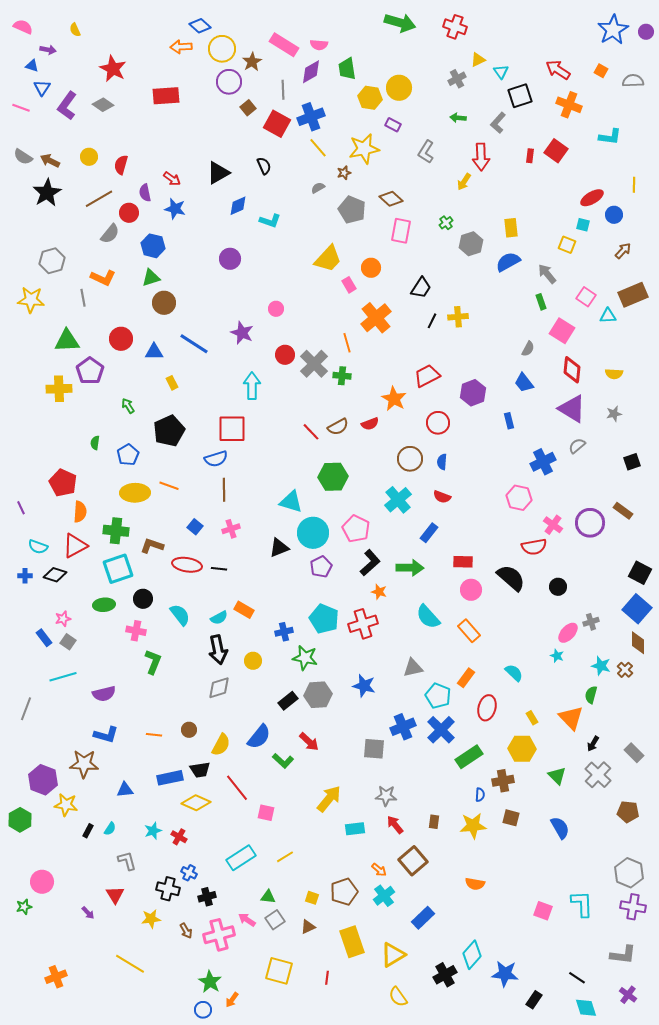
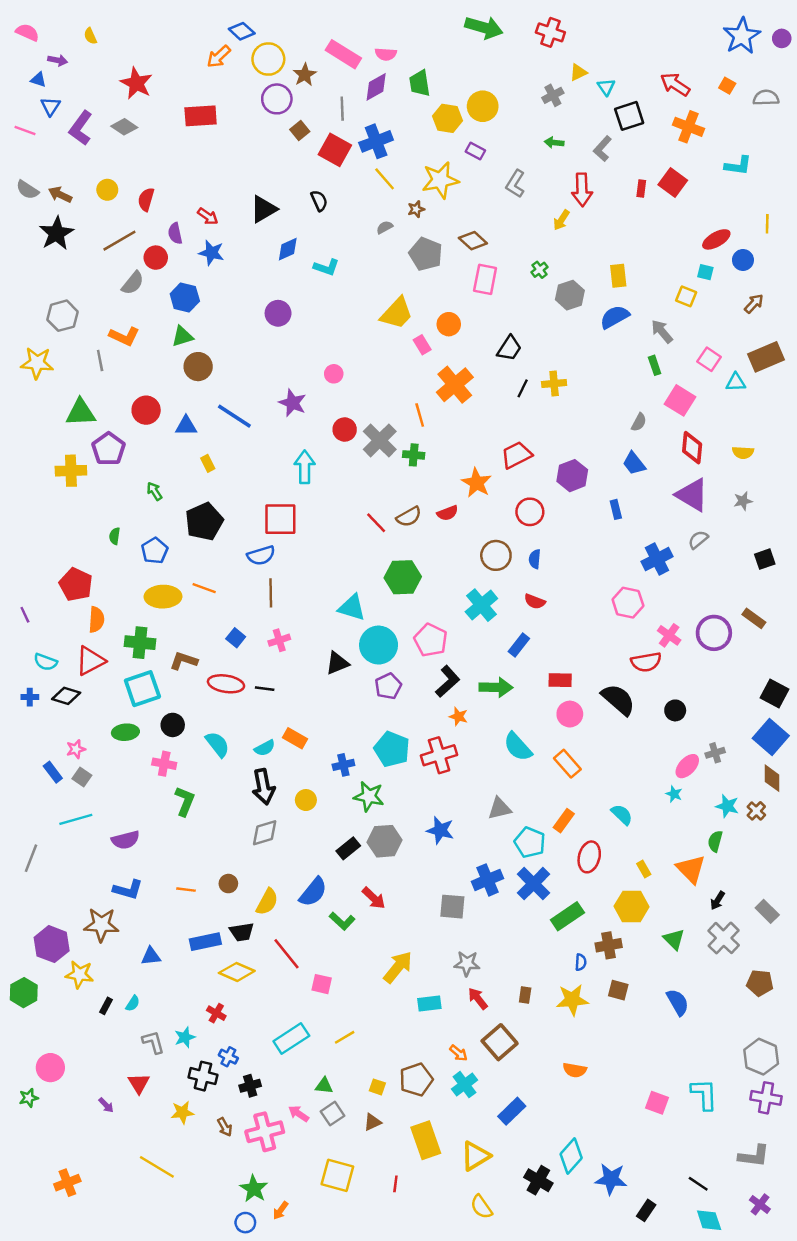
orange arrow: (181, 47) -> (219, 57), turned -40
cyan star: (153, 831) -> (185, 1037), moved
black cross: (445, 975) -> (538, 1180), turned -30

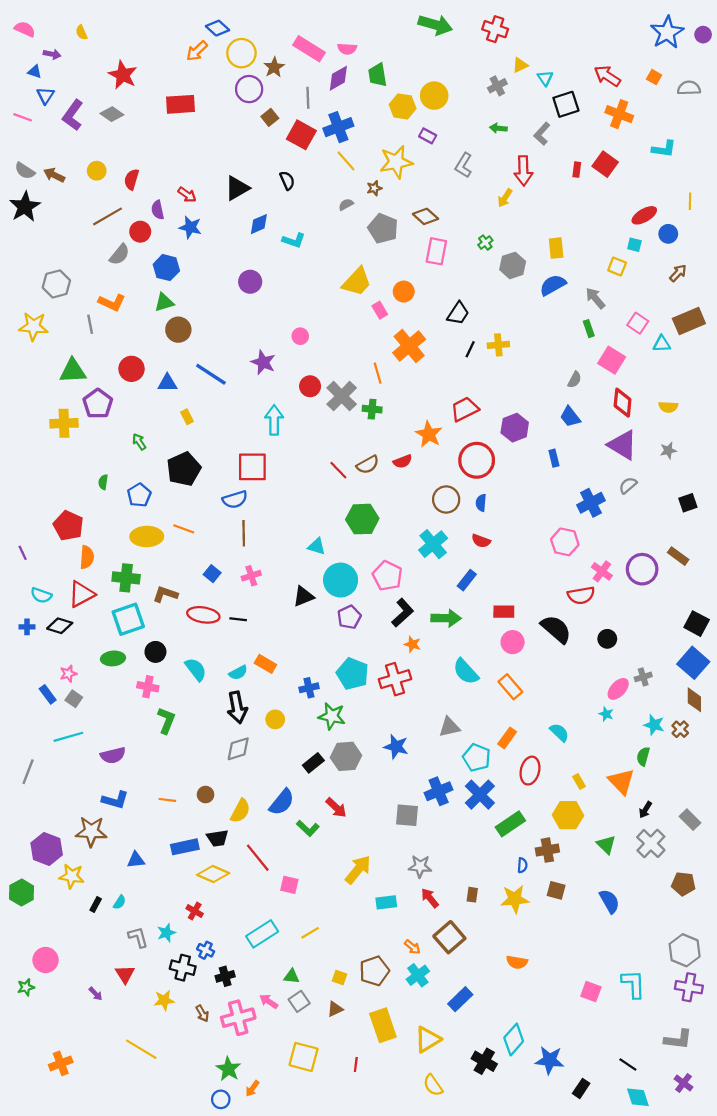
black star: (56, 233) -> (25, 207), moved
red circle: (530, 512) -> (477, 460), size x1.4
cyan triangle: (352, 607) -> (317, 546), size x0.7

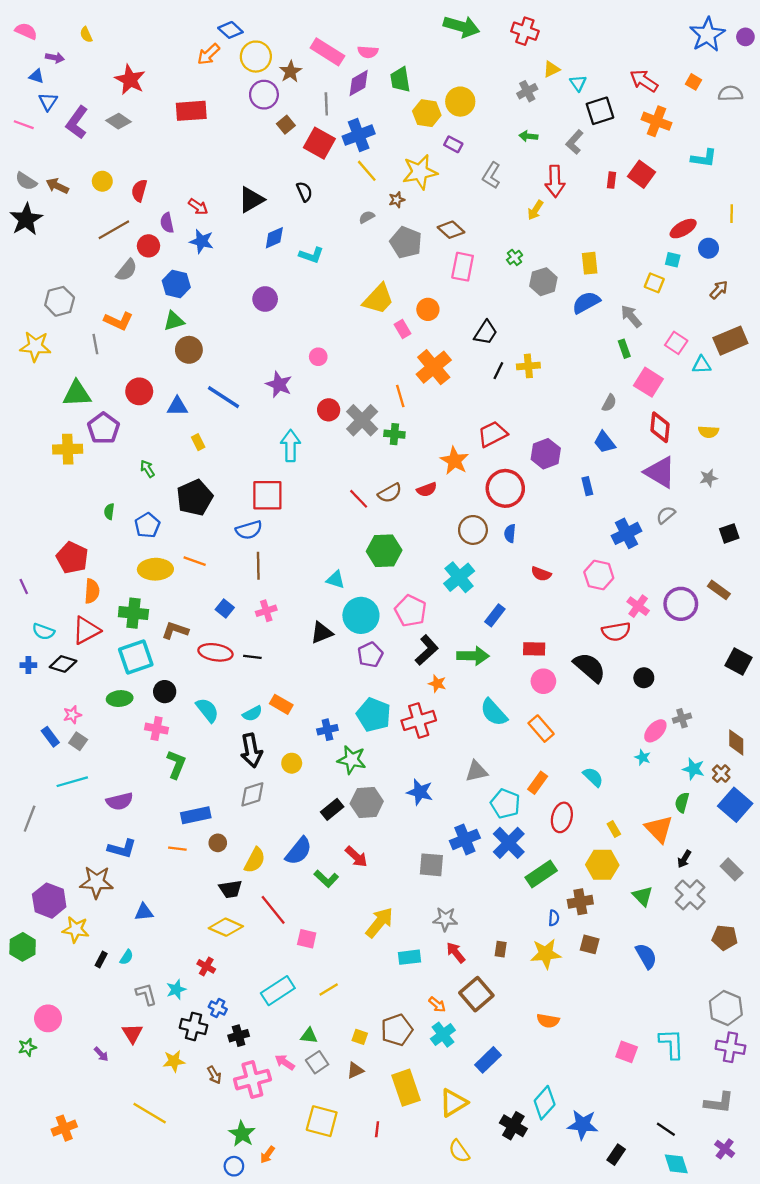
red semicircle: (481, 541) -> (541, 574), moved
blue square: (693, 663) -> (735, 805), moved
blue rectangle: (185, 847) -> (196, 815), moved

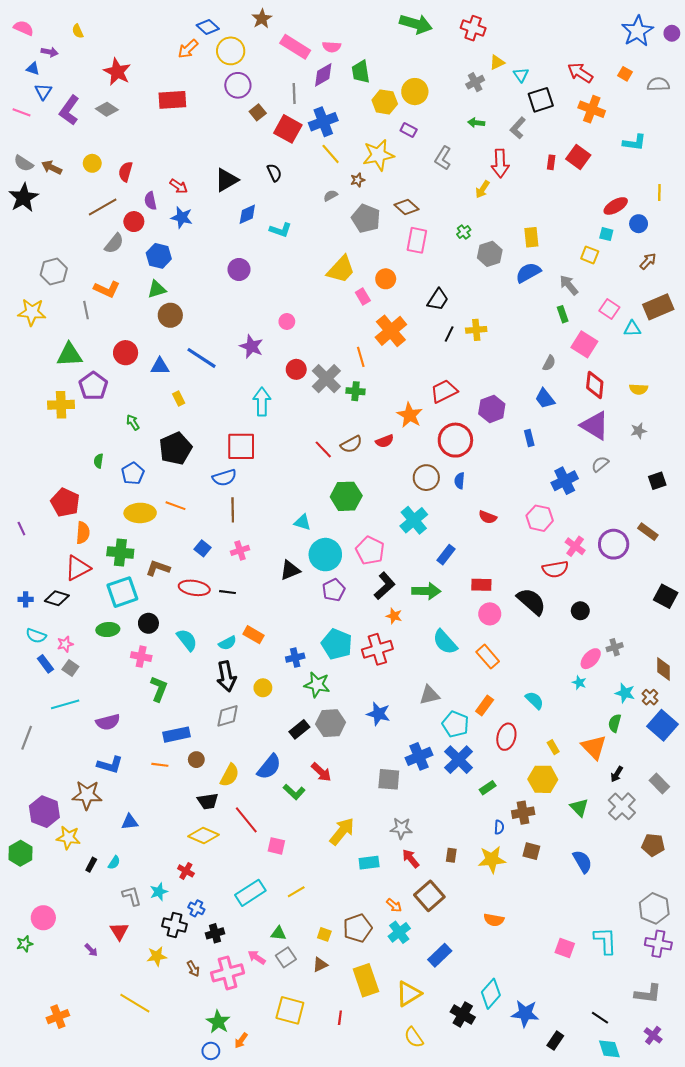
brown star: (291, 72) -> (262, 19), moved
cyan semicircle: (43, 632) -> (36, 636), moved
green rectangle: (541, 874) -> (488, 788), size x0.6

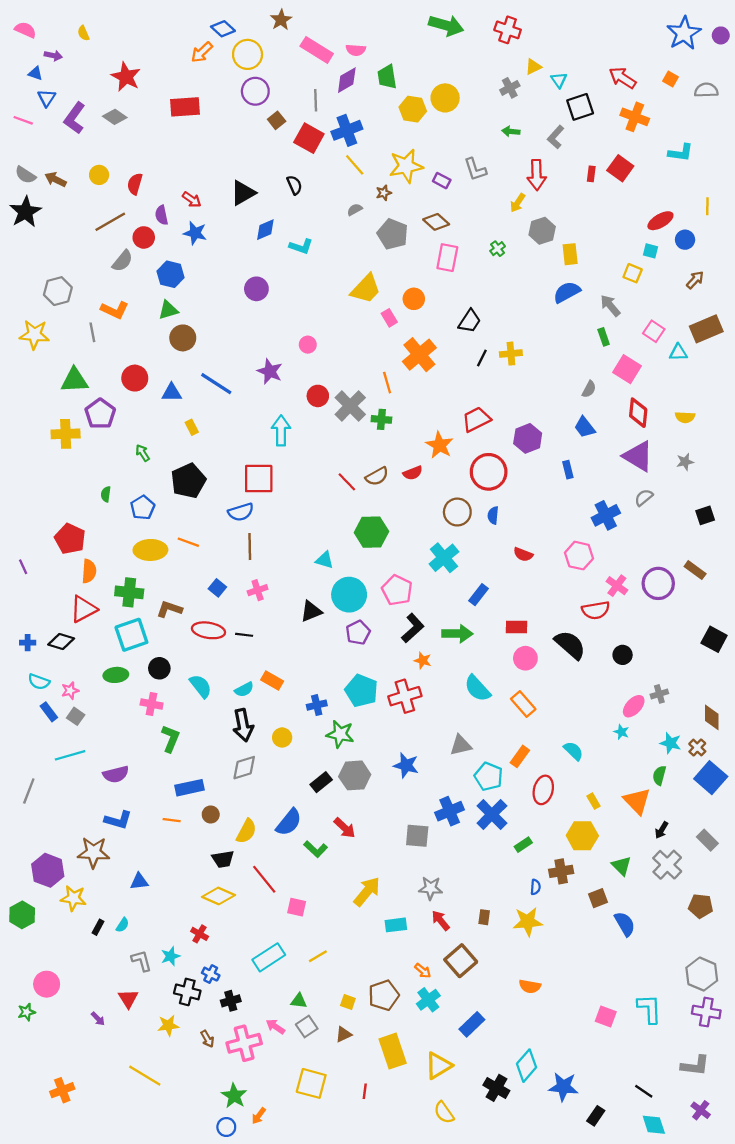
purple rectangle: (409, 130) -> (442, 181), moved
gray L-shape: (443, 158) -> (475, 169), turned -50
gray hexagon: (490, 254) -> (542, 231), moved
brown square: (531, 851) -> (598, 898), moved, turned -36

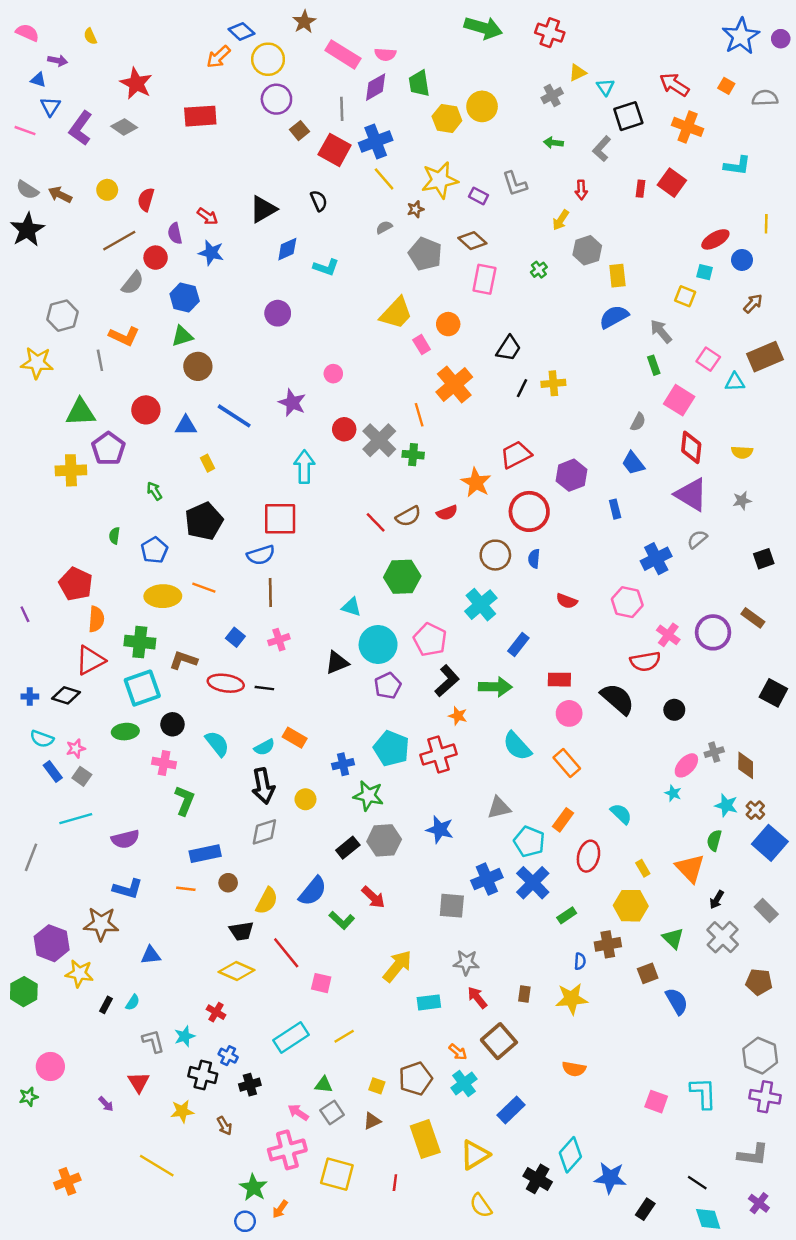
red arrow: (537, 175) -> (581, 190), size x0.6
brown diamond: (712, 717) -> (746, 765), moved
pink cross: (244, 1043) -> (287, 1150), moved

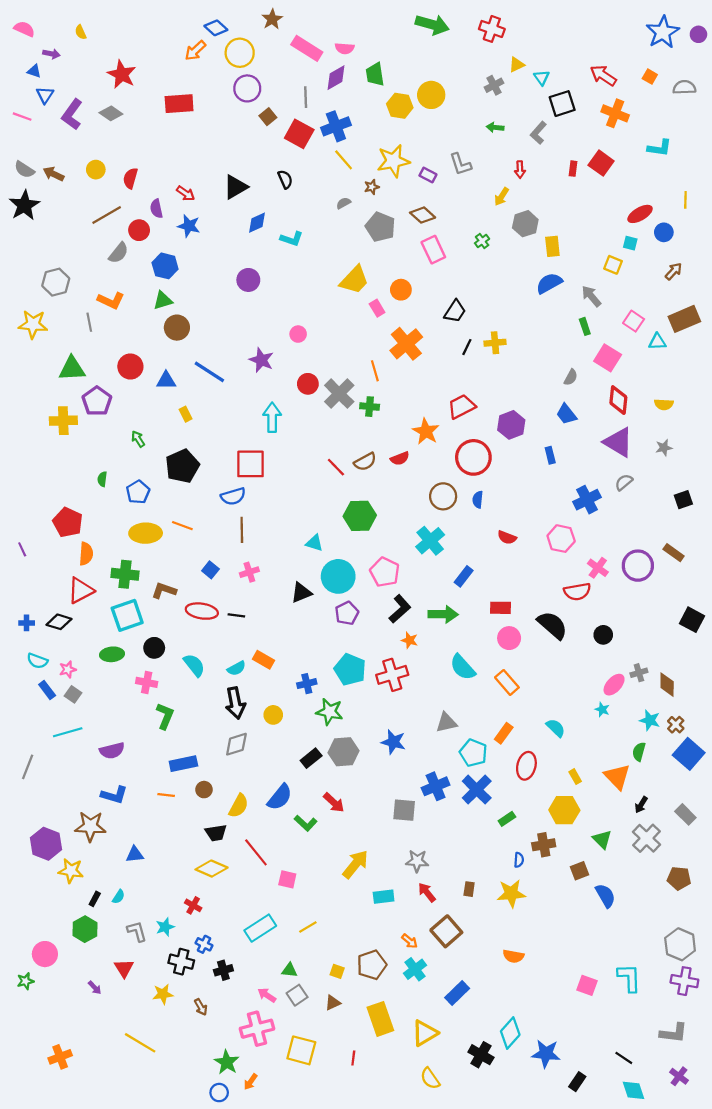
pink rectangle: (484, 279) -> (433, 250), turned -36
green hexagon: (24, 992) -> (85, 929), moved

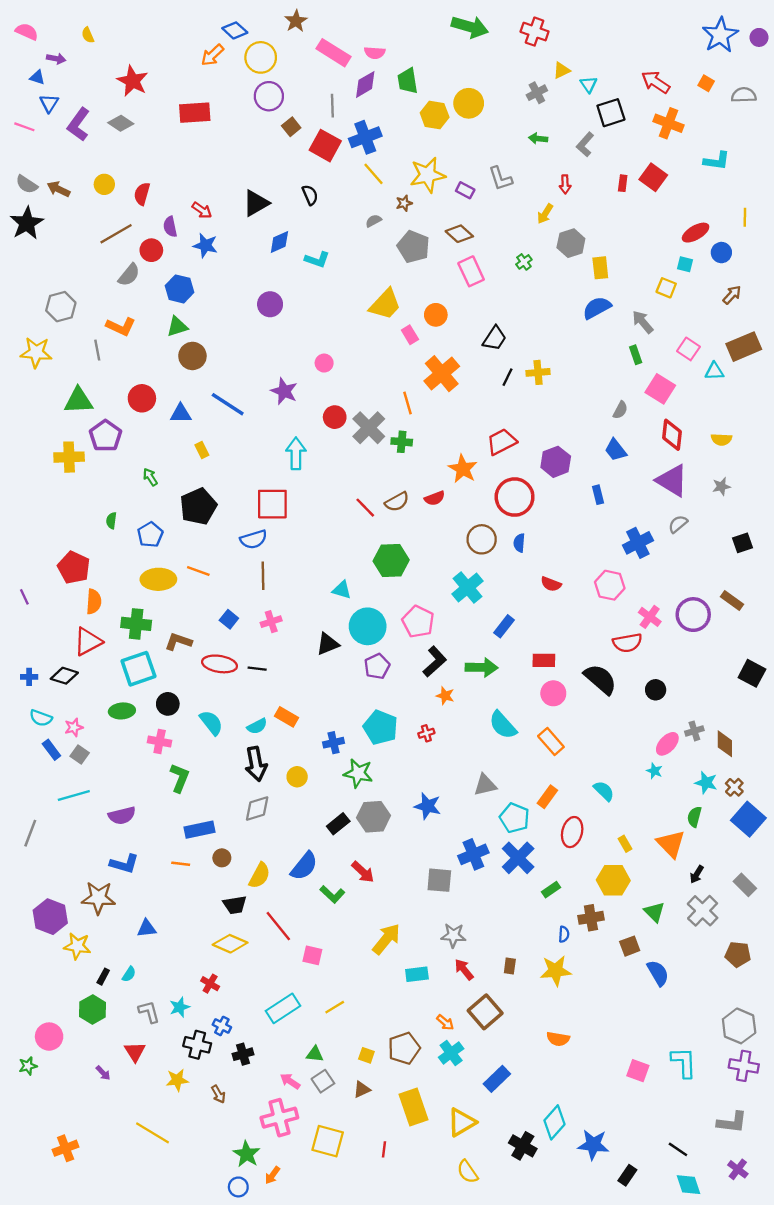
red cross: (392, 675) -> (426, 733), size x0.5

